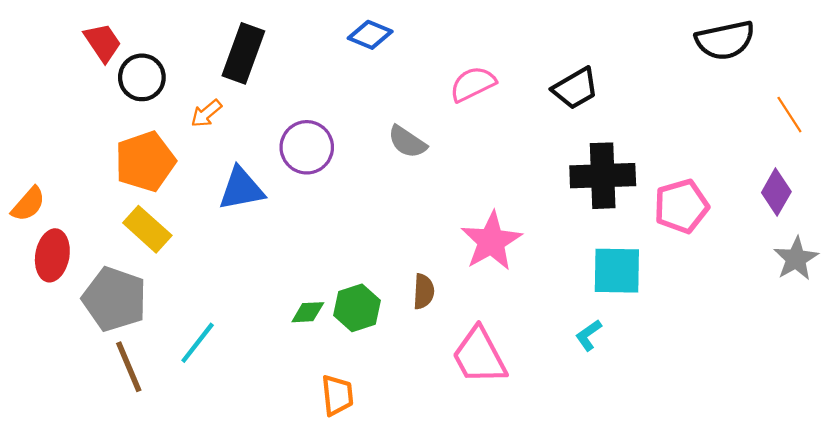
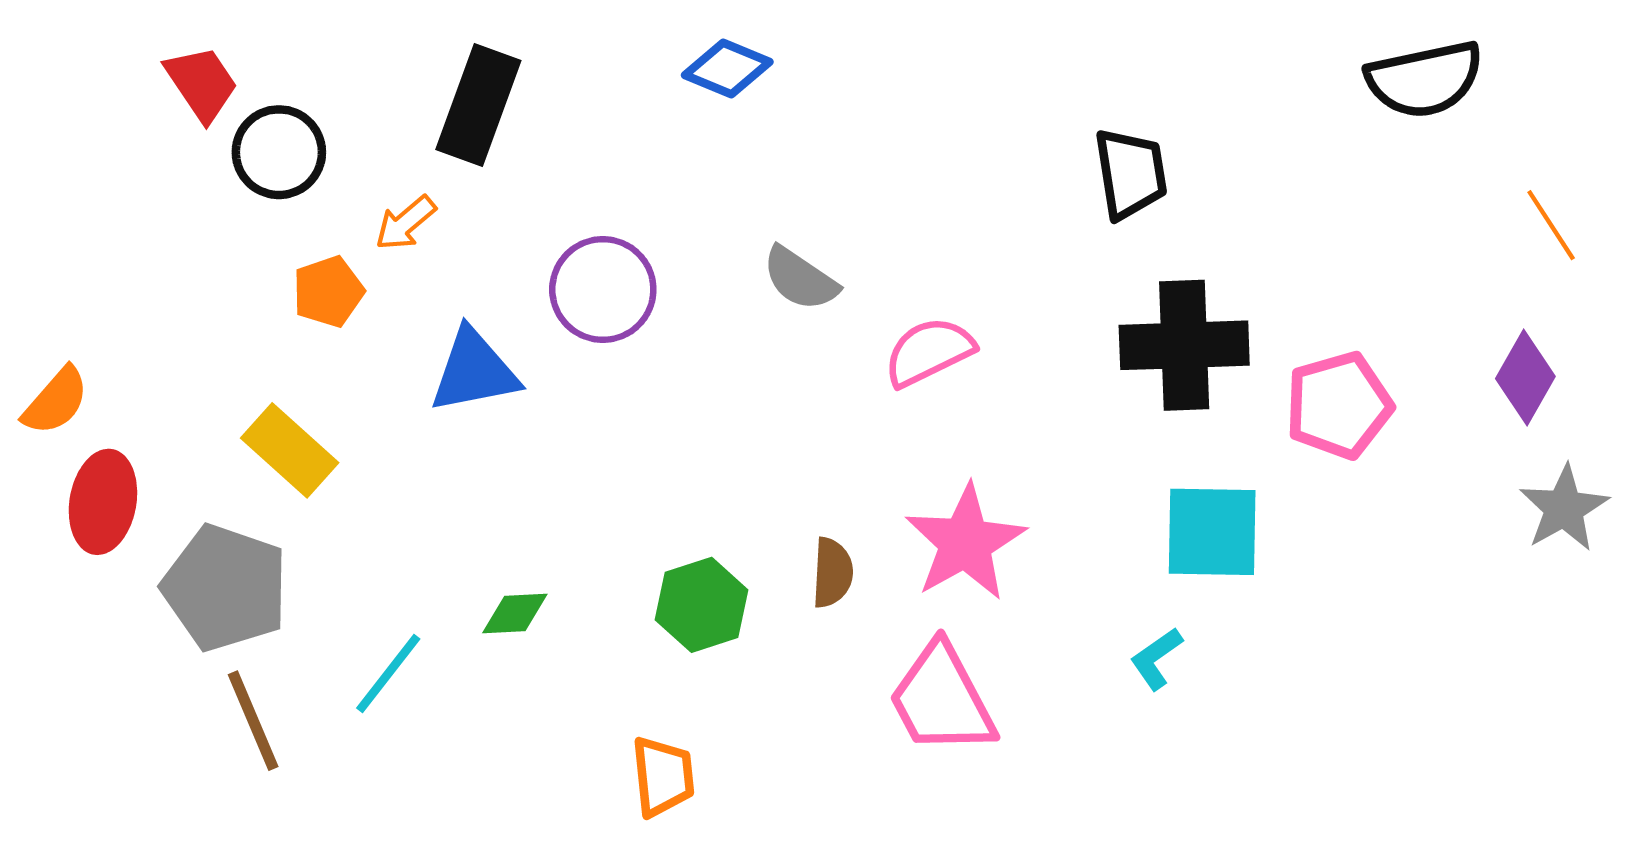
pink semicircle: (473, 84) -> (929, 352), moved
black trapezoid: (575, 88) -> (1131, 174), turned -69
orange pentagon: (145, 161) -> (328, 292), moved, size x0.6
pink star: (491, 241) -> (965, 543), moved
green diamond: (308, 312) -> (515, 613), moved

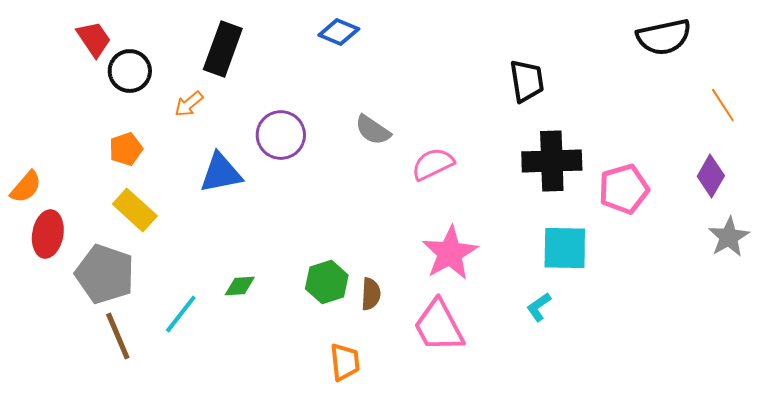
orange pentagon: (328, 292) -> (126, 149), moved
brown semicircle: (832, 573) -> (371, 294), moved
orange trapezoid: (663, 776) -> (345, 362), moved

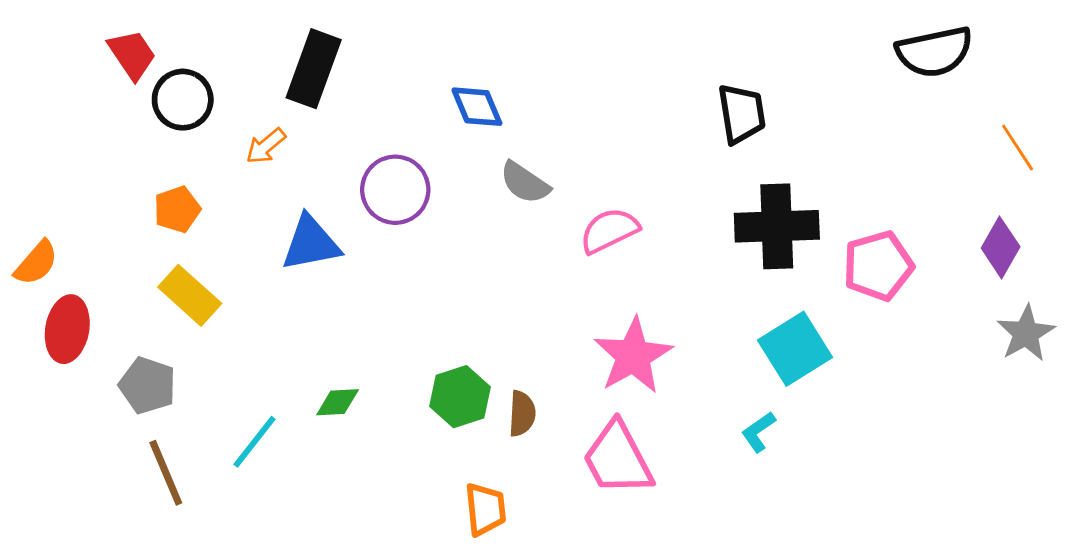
blue diamond: (339, 32) -> (477, 107), moved, turned 45
cyan square: (565, 248) -> (795, 349), turned -33
gray pentagon: (105, 274) -> (147, 385), size x0.7

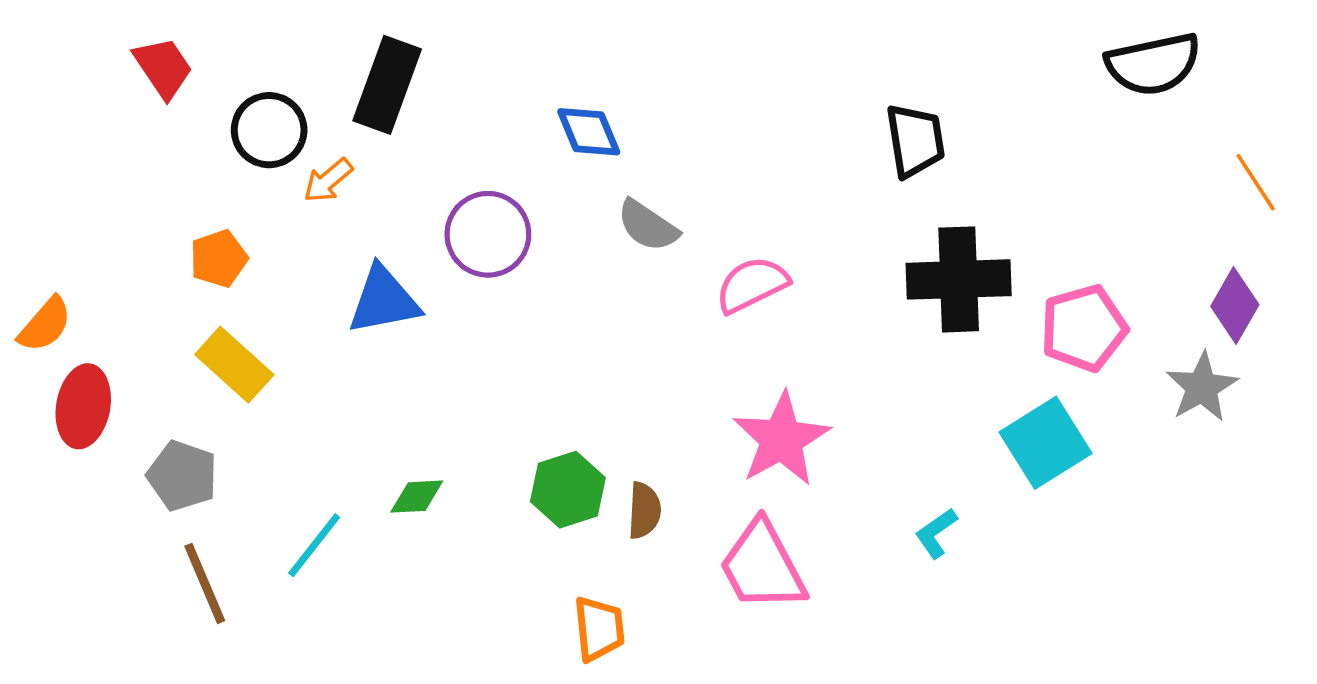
black circle: (183, 100) -> (269, 130), moved
gray star: (1026, 333) -> (1202, 387), moved
cyan square: (795, 349) -> (1046, 443), moved

